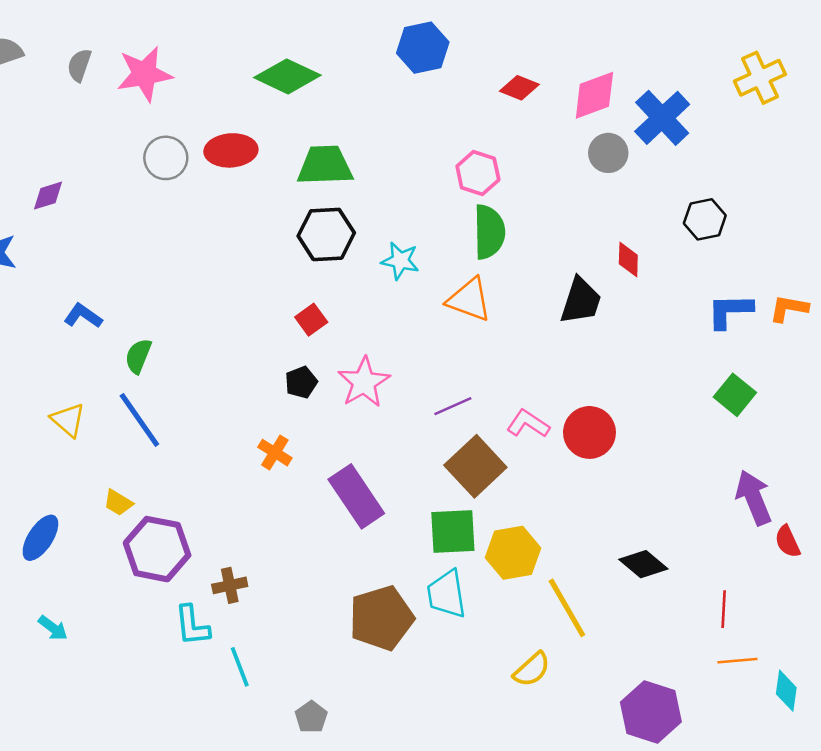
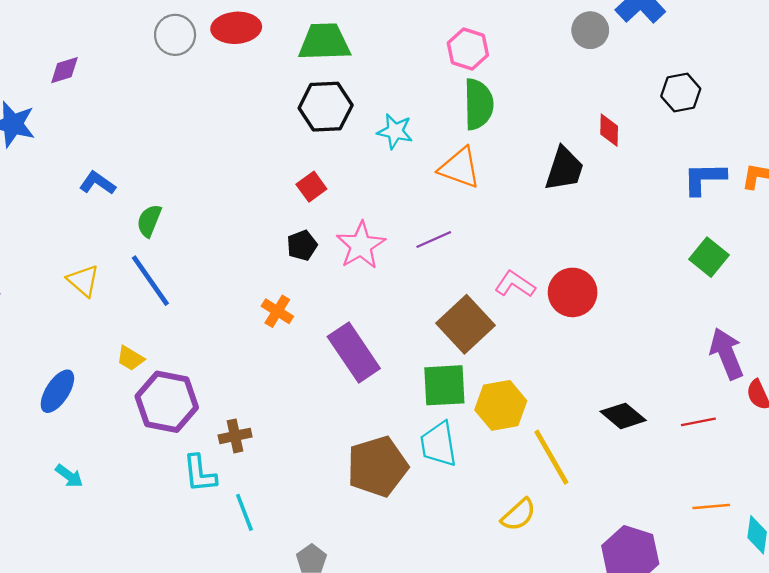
purple line: (453, 406) -> (434, 240), moved
red line: (724, 609) -> (698, 422), moved, turned 76

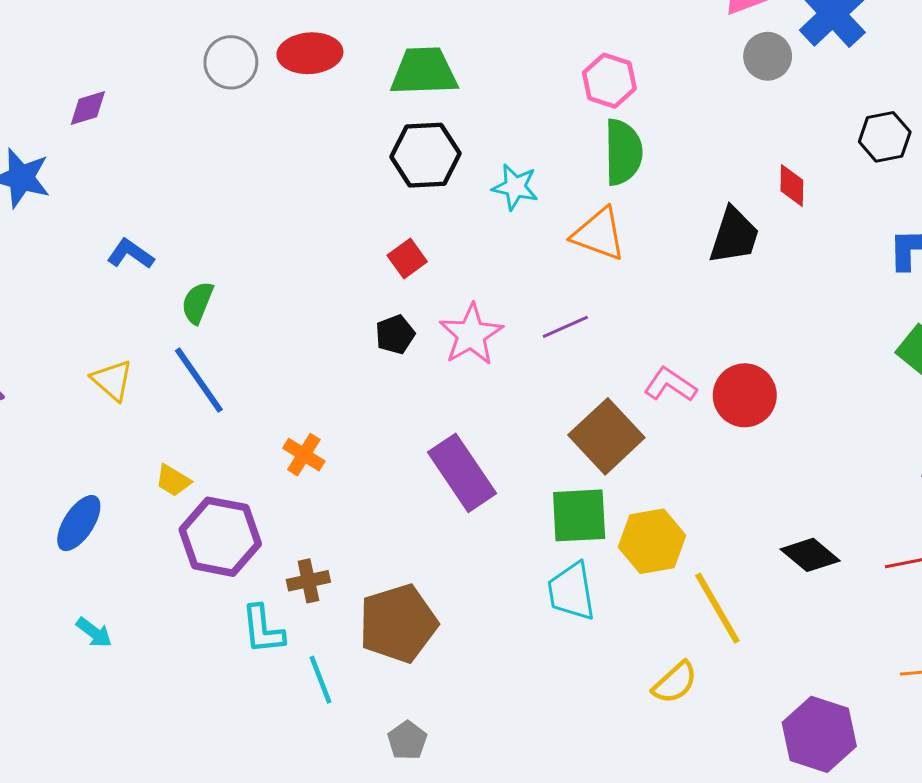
orange cross: (277, 311) -> (304, 455), moved
brown pentagon: (377, 467) -> (398, 623), moved

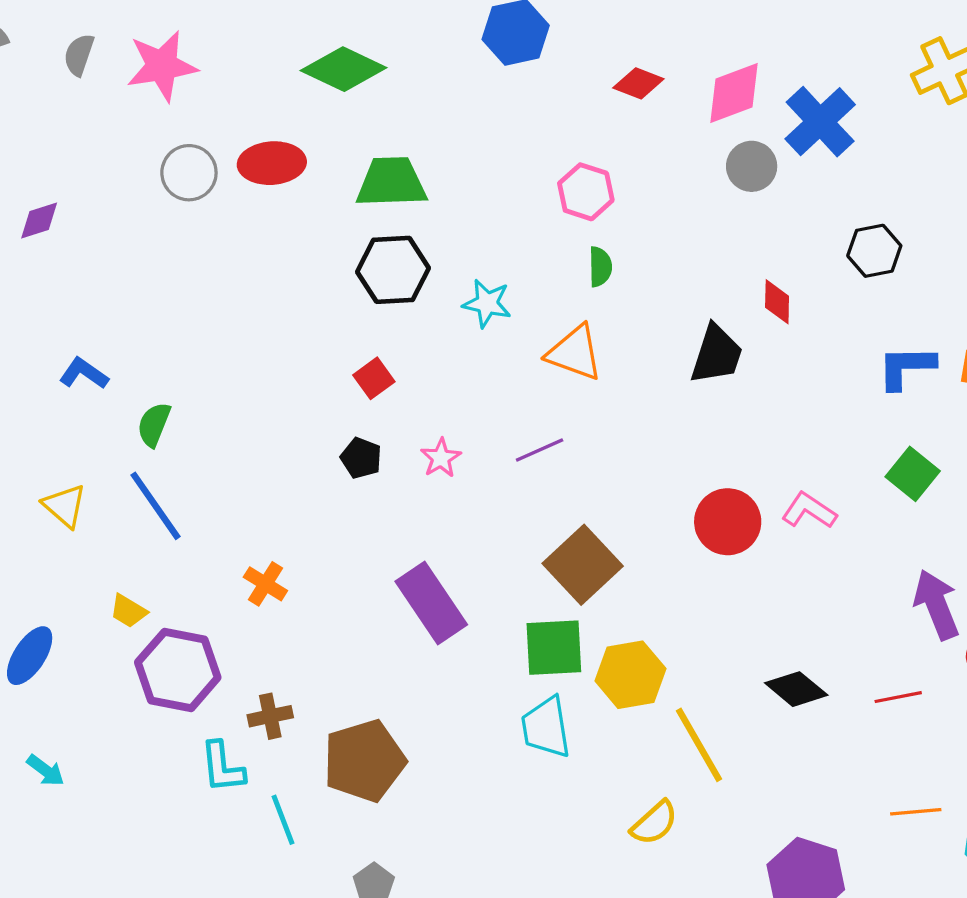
green semicircle: (623, 152) -> (600, 267), size x0.6
black pentagon: (395, 335) -> (361, 458), turned -30
pink star: (471, 335) -> (441, 458), size x0.6
pink L-shape: (670, 385) -> (809, 511), moved

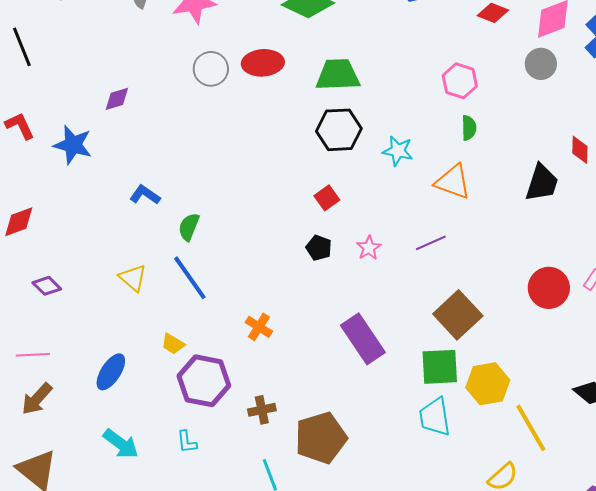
gray circle: (752, 166) -> (541, 64), moved
cyan L-shape: (222, 767) -> (187, 442), moved, size x0.7
cyan arrow: (46, 770) -> (121, 444), size x1.5

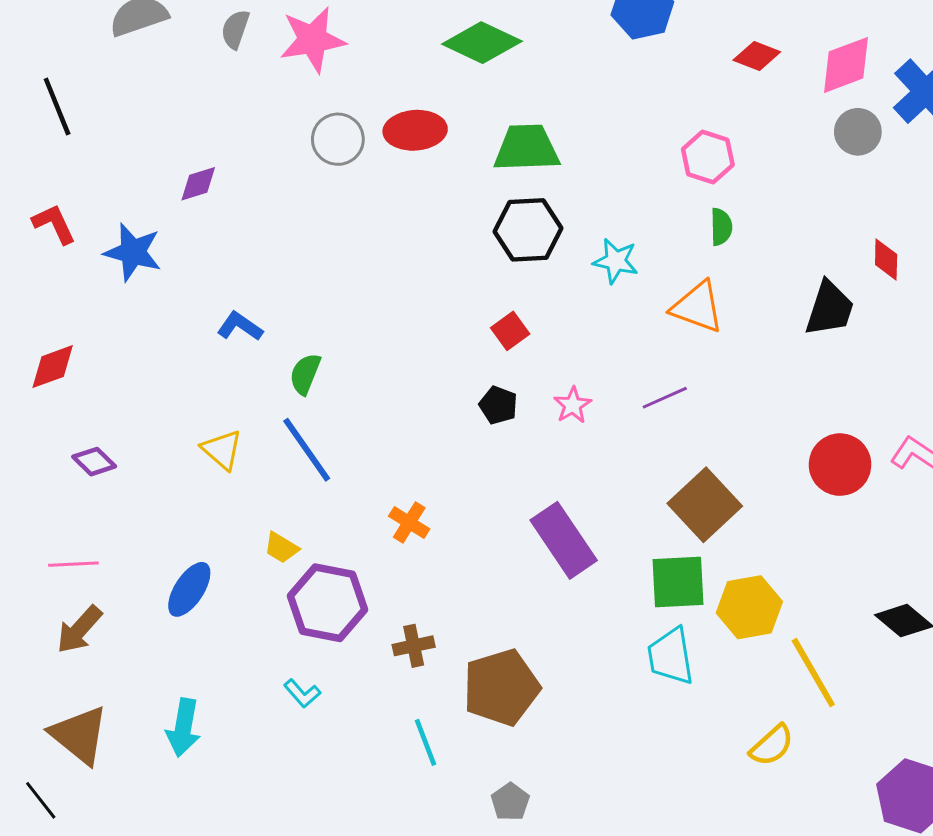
gray circle: (541, 64) -> (858, 132), moved
cyan L-shape: (187, 442) -> (302, 693), turned -35
cyan arrow: (121, 444) -> (183, 728), moved, turned 63

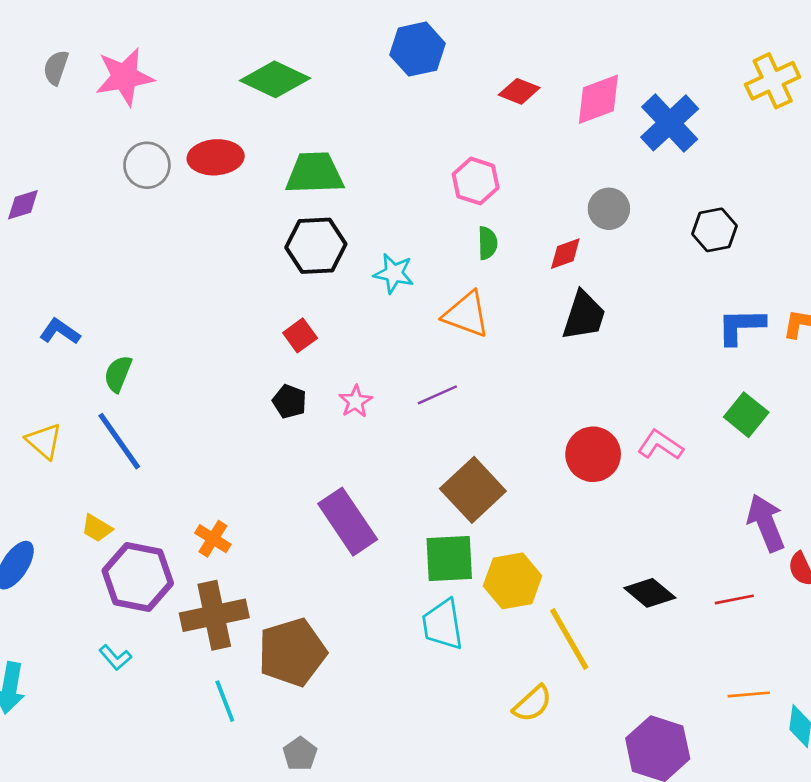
gray circle: (858, 132) -> (609, 209), moved
red diamond: (886, 260) -> (565, 254), moved, turned 69
orange cross: (409, 523) -> (213, 539), moved
brown cross: (414, 646) -> (214, 615), size x1.8

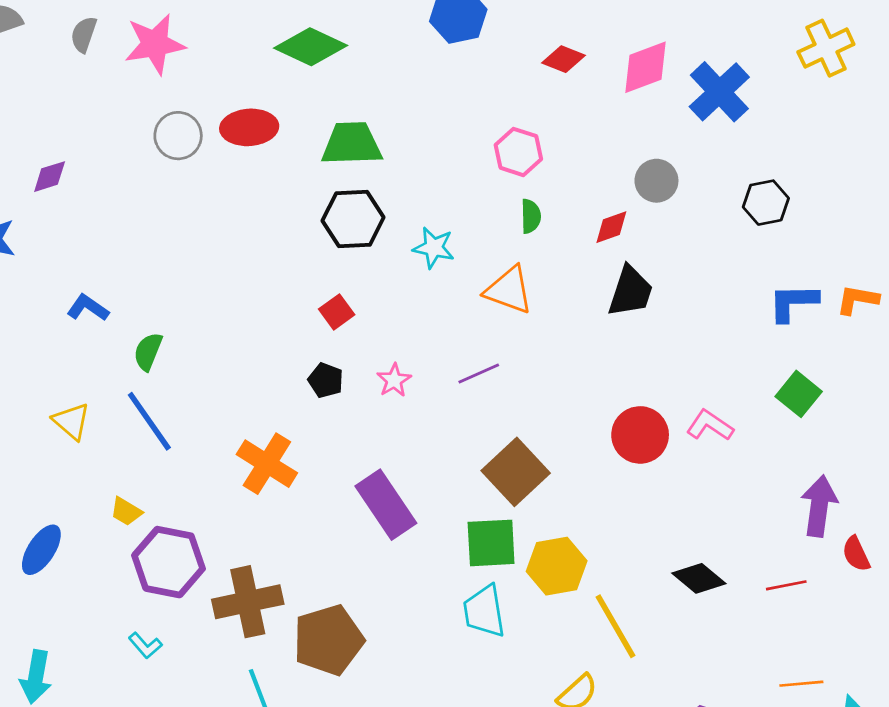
purple arrow: (766, 523) -> (819, 506), turned 30
orange cross: (213, 539) -> (267, 464), moved, size x1.6

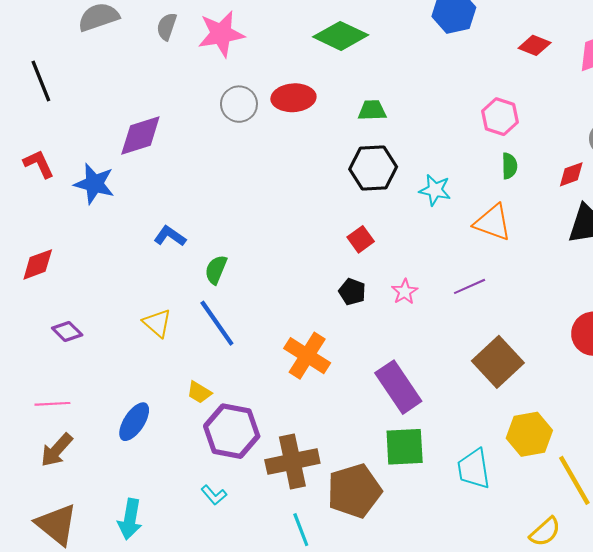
green trapezoid: (352, 144) -> (372, 110), size x0.6
purple diamond: (50, 177) -> (140, 136), size x1.6
green square: (491, 543) -> (405, 447), moved

